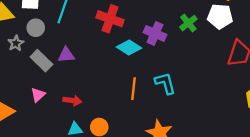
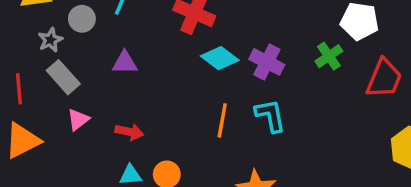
green cross: (188, 23) -> (329, 56), moved
purple cross: (155, 33) -> (267, 62), moved
gray rectangle: (41, 61) -> (63, 77), moved

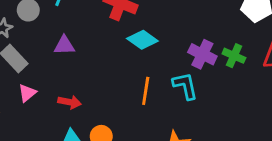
green cross: (329, 56) -> (234, 56), moved, turned -30
purple cross: (267, 62) -> (202, 54), moved

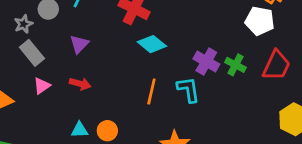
purple triangle: (64, 45) -> (79, 44), turned -48
red arrow: (70, 102) -> (80, 84), moved

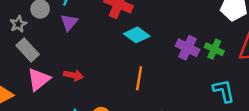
purple triangle: (79, 44) -> (69, 22), moved
pink triangle: (42, 86) -> (39, 79), size x1.5
cyan L-shape: (188, 90) -> (224, 91), moved

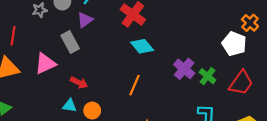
gray rectangle: (28, 50) -> (70, 42), moved
red arrow: (73, 75) -> (79, 83), moved

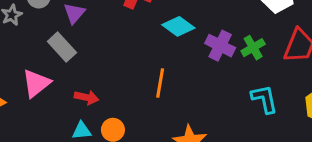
cyan diamond: (142, 46) -> (178, 26), moved
green cross: (208, 76) -> (253, 48), turned 35

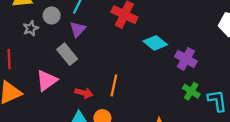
green cross: (253, 48) -> (191, 91), moved, turned -30
orange line: (160, 83) -> (114, 85), moved

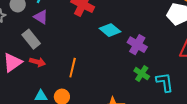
purple triangle: (78, 29) -> (41, 17), turned -42
red arrow: (84, 93) -> (37, 62), moved

